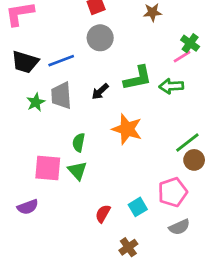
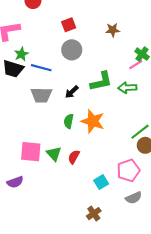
blue line: (61, 61) -> (41, 68), turned 36
gray trapezoid: (61, 96) -> (41, 95), turned -85
green star: (36, 102) -> (21, 54), moved
green semicircle: (79, 142) -> (69, 121), moved
red semicircle: (103, 214) -> (74, 157), moved

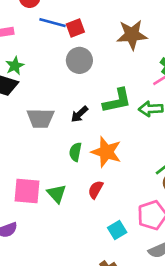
brown star: (113, 30) -> (132, 35), size x1.6
blue line: (41, 68) -> (52, 23), moved
red semicircle: (74, 157) -> (96, 190), moved

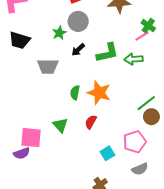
green star: (15, 66) -> (59, 33), moved
black arrow: (79, 114) -> (78, 50), moved
pink square: (27, 191) -> (31, 138), moved

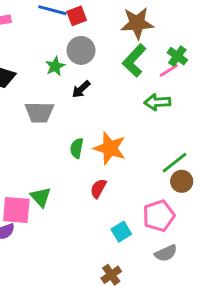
green L-shape: (107, 53) -> (134, 60), moved, turned 145
green triangle: (60, 125) -> (41, 197), moved

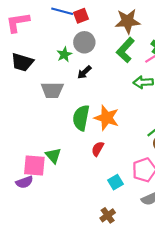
green semicircle: (77, 148) -> (81, 118), size x1.6

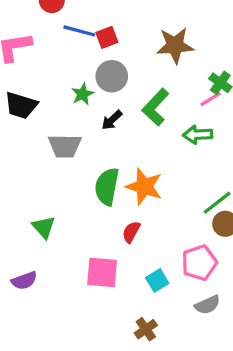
green L-shape: (125, 50) -> (156, 107), moved
green triangle: (53, 155) -> (44, 227), moved
pink square: (34, 165) -> (102, 272), moved

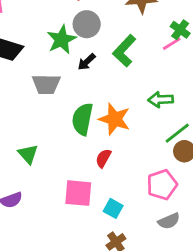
green star: (83, 94) -> (62, 40), size x1.5
green arrow: (198, 135) -> (161, 100), moved
cyan square: (157, 281) -> (113, 208), moved, turned -30

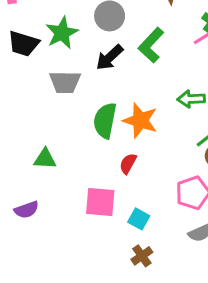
green star: (62, 40) -> (62, 33), moved
black arrow: (87, 62) -> (110, 57), size x1.4
green triangle: (28, 154) -> (45, 159), turned -45

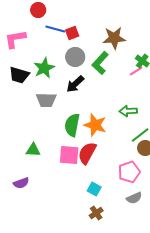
green L-shape: (151, 45) -> (100, 63), moved
red semicircle: (128, 164) -> (87, 153), size x1.6
pink square: (100, 202) -> (69, 155), moved

